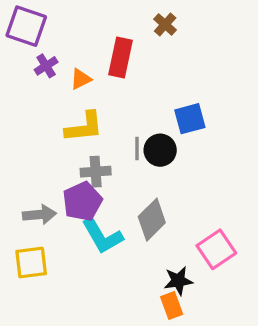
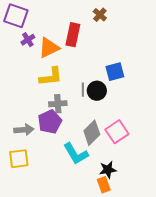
orange triangle: (81, 79) -> (49, 48), size x1.6
cyan L-shape: (102, 236) -> (76, 154), moved
pink square: (216, 249) -> (117, 132), moved

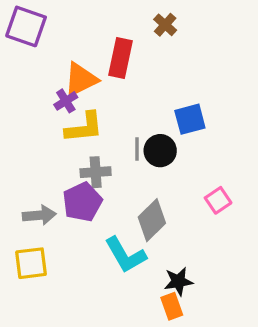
purple cross: (28, 40) -> (66, 101), moved
pink square: (117, 132) -> (218, 200), moved, size x0.7

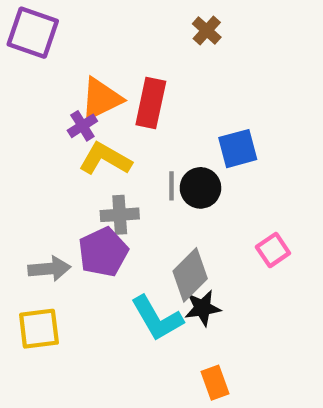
red rectangle: (120, 58) -> (151, 103), moved
yellow L-shape: (84, 127) -> (105, 159), turned -144
black star: (178, 281) -> (203, 308), moved

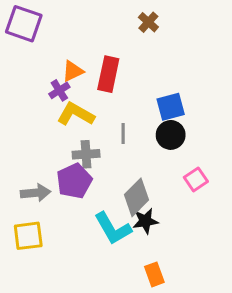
orange triangle: (101, 99) -> (73, 71), size x0.7
black circle: (200, 188) -> (171, 135), moved

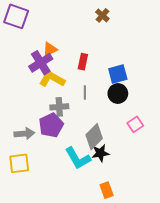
red rectangle: (108, 74) -> (83, 62), moved, size x0.7
purple cross: (59, 90) -> (41, 63), size x1.6

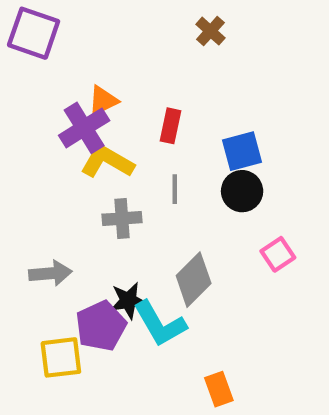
purple pentagon: (51, 125) -> (101, 326), moved
black star: (100, 153) -> (128, 301), moved
yellow square: (19, 163) -> (61, 357), moved

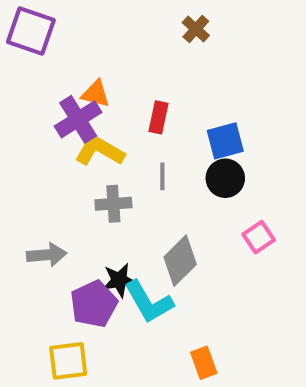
orange triangle: (103, 101) -> (96, 94), turned 40
yellow square: (61, 357) -> (68, 361), moved

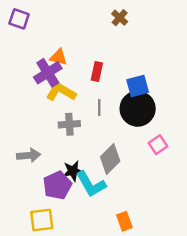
purple square: (31, 31) -> (19, 19), size x0.7
black circle: (225, 178) -> (138, 109), size x1.5

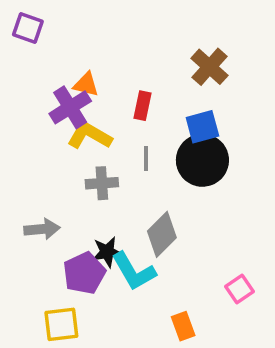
brown cross: (120, 18) -> (210, 67), moved, size x1.5
pink square: (158, 145) -> (239, 289), moved

